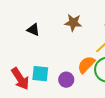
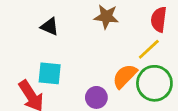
cyan square: (40, 74) -> (50, 73), moved

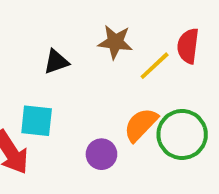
black triangle: (50, 27) -> (56, 62), moved, turned -42
yellow line: (149, 49) -> (155, 66), moved

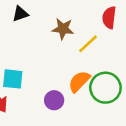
red semicircle: (188, 46) -> (109, 18), moved
black triangle: (56, 62) -> (20, 14), moved

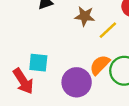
purple circle: (54, 100) -> (77, 82), size x1.6

